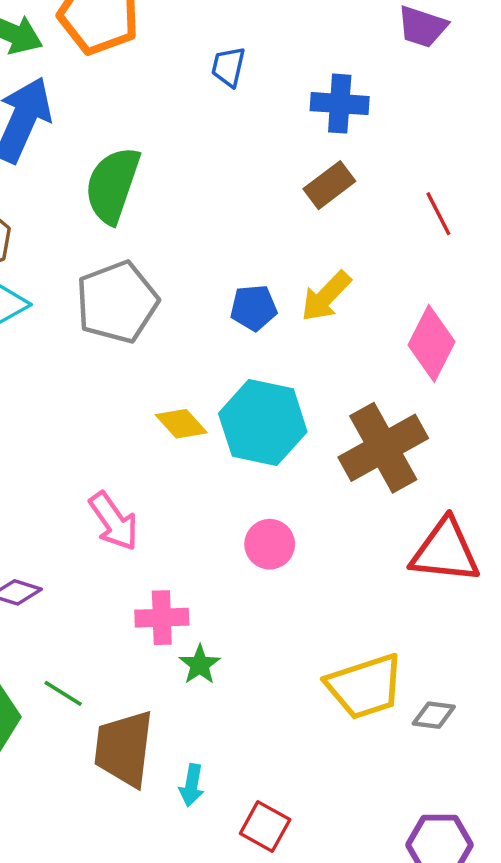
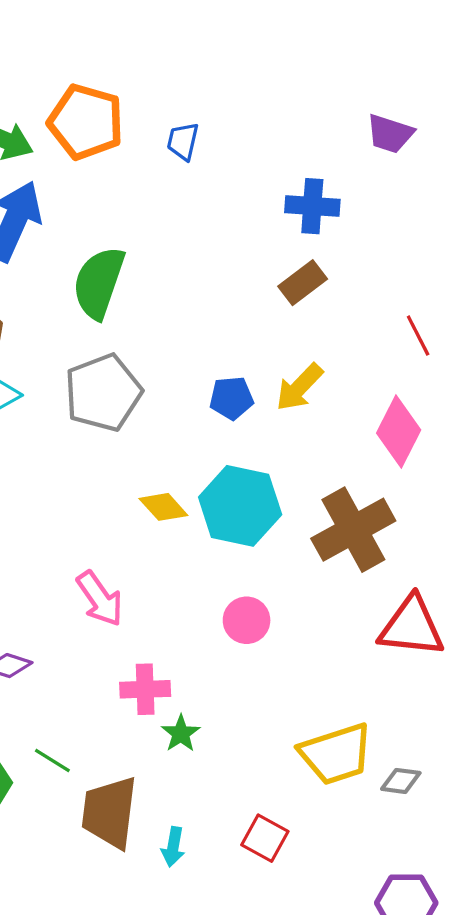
blue trapezoid: (228, 67) -> (183, 141), moved
red line: (438, 214) -> (418, 335), moved
red square: (265, 826) -> (265, 838), moved

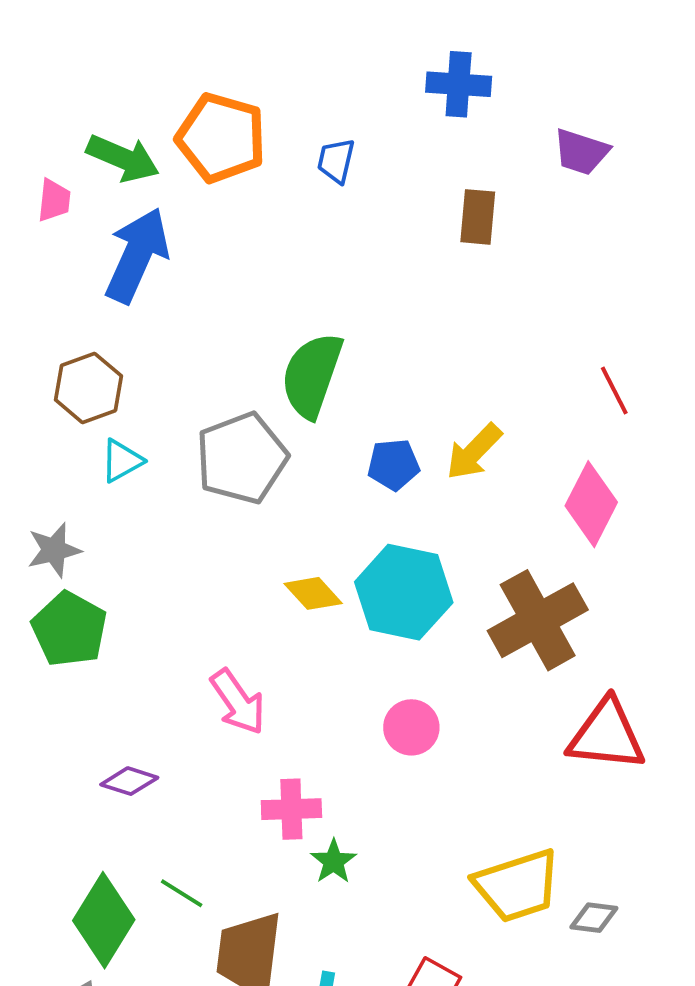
blue cross: (312, 206) -> (459, 84), moved
green semicircle: (99, 283) -> (312, 375), moved
brown rectangle: (303, 283) -> (478, 217), moved, turned -48

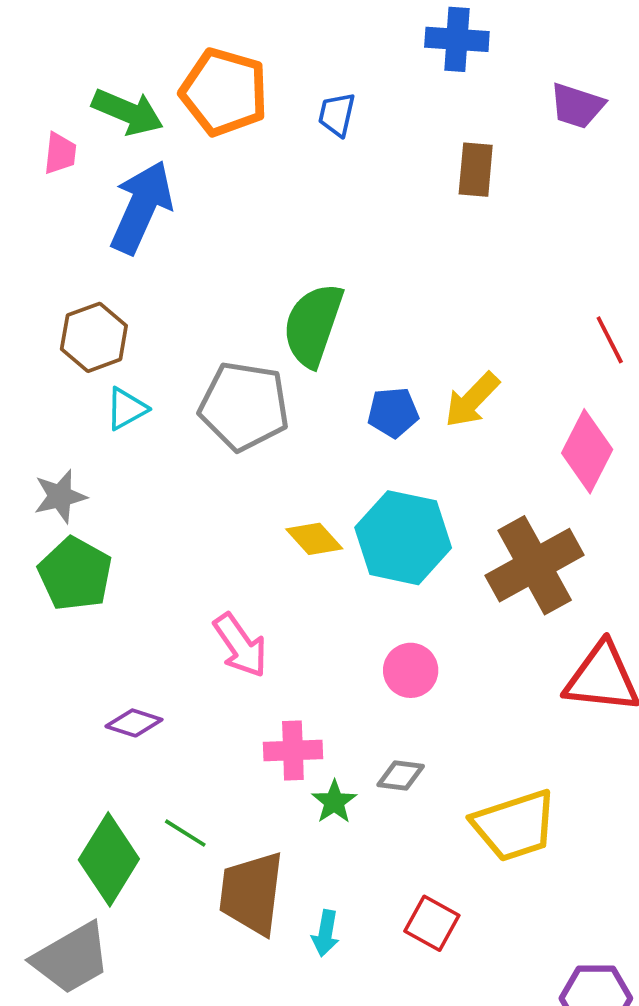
gray pentagon: (242, 458) -> (244, 406), turned 30
gray diamond: (594, 918) -> (401, 776), moved

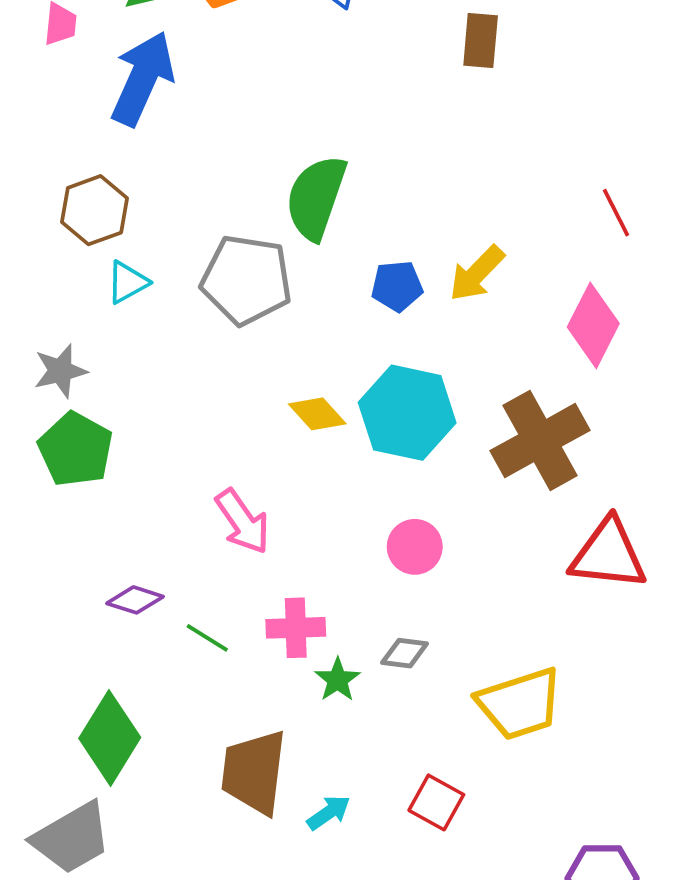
green line: (185, 833) -> (207, 638), moved
cyan arrow: (325, 933) -> (329, 813), turned -135

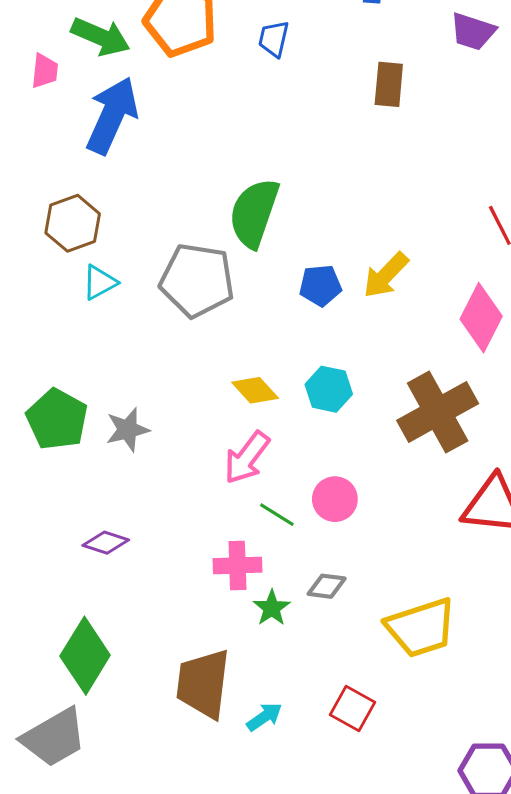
gray star: (60, 371) -> (128, 430), moved
cyan hexagon: (407, 413) -> (329, 389), size x0.6
pink arrow: (243, 521) -> (247, 458), moved, turned 72
green line: (207, 638) -> (277, 515), moved

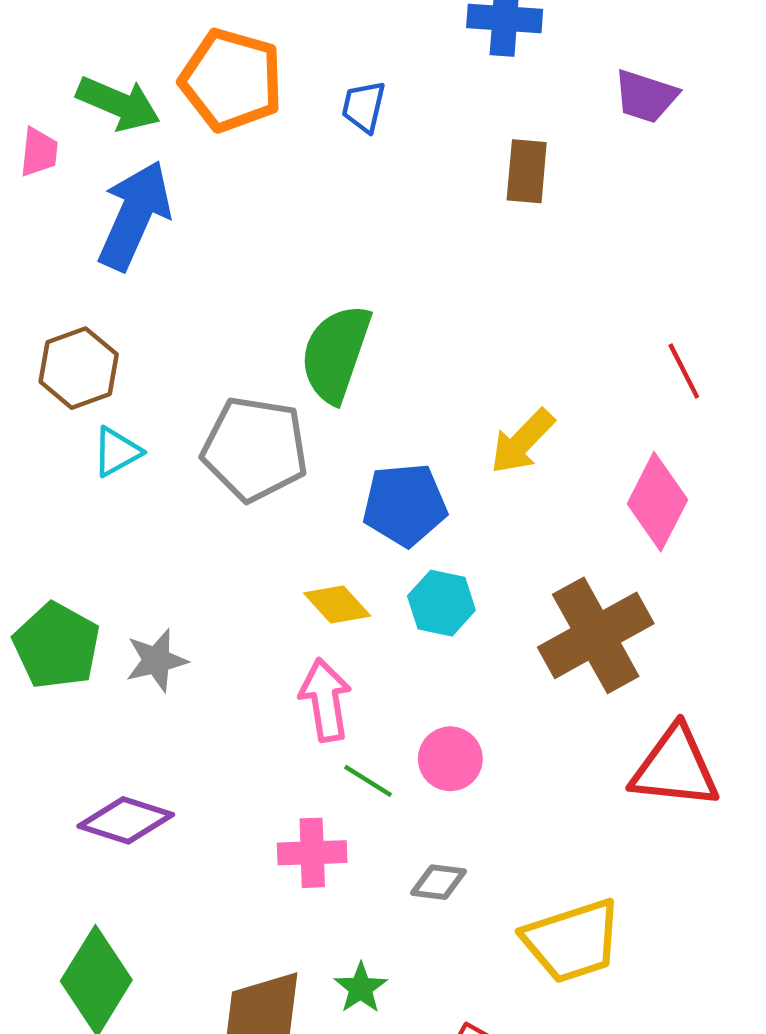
blue pentagon: (320, 286) -> (405, 505), moved, size x1.4
pink arrow: (247, 458) -> (325, 700), turned 134
purple diamond: (106, 543) -> (126, 820), size x1.4
green star: (272, 608) -> (361, 988), moved

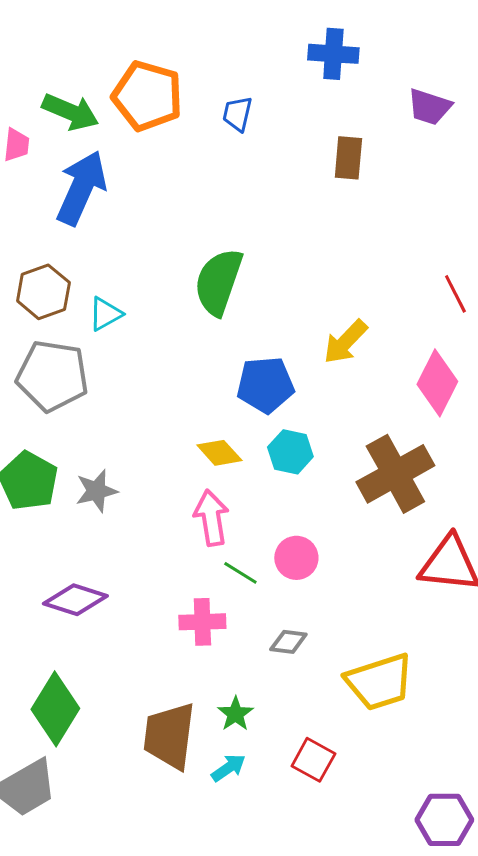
gray pentagon: (255, 449) -> (52, 376), moved
cyan triangle: (117, 452) -> (105, 314), moved

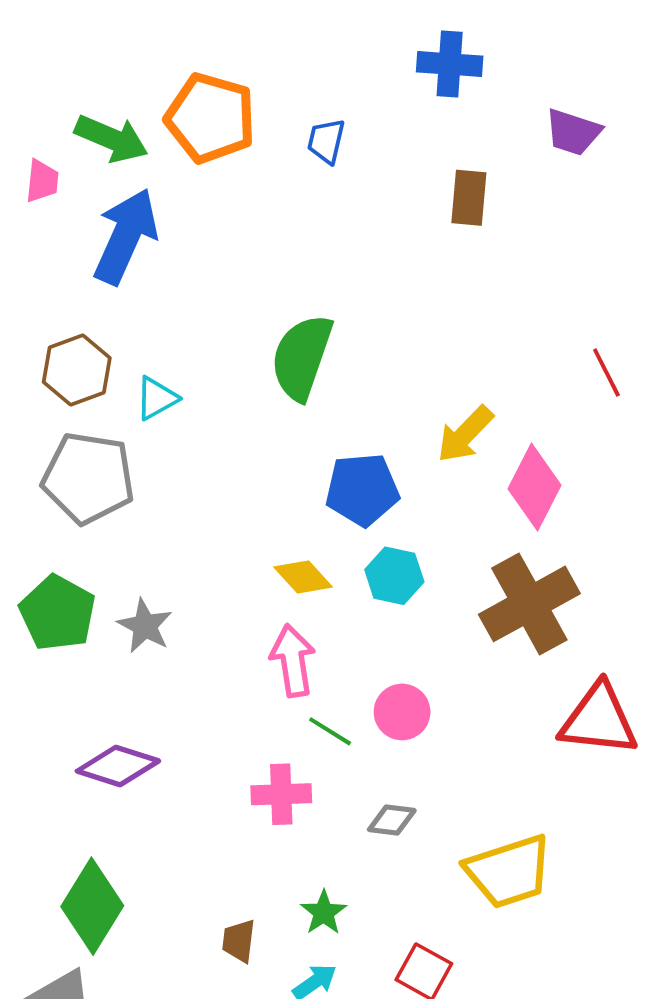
pink diamond: (437, 383) -> (534, 487), moved
gray star: (96, 491) -> (145, 626), turned -30
brown trapezoid: (169, 736) -> (239, 941), size x0.5

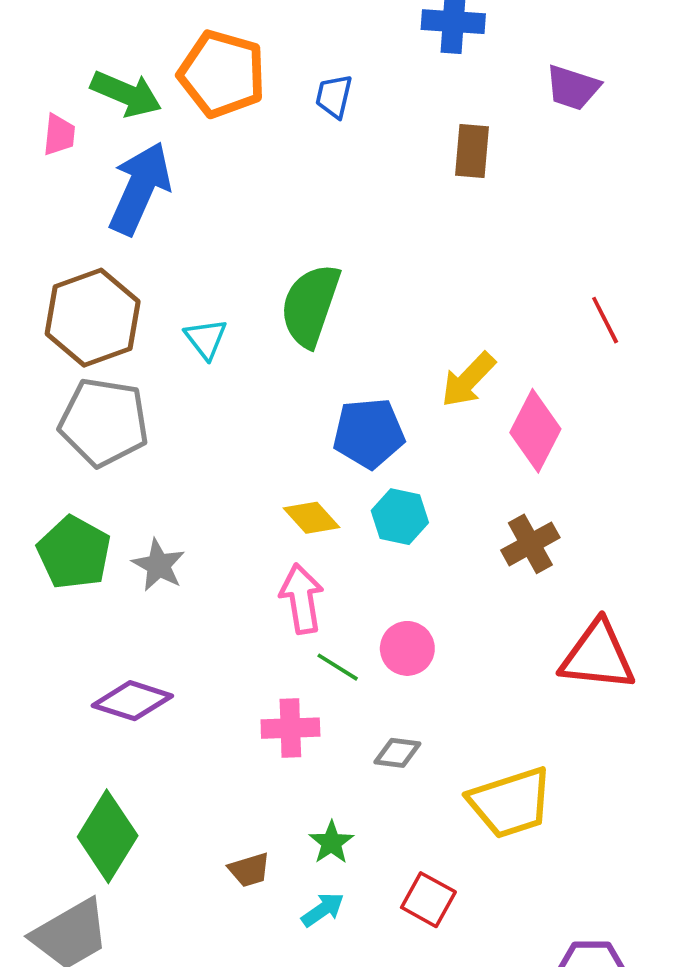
brown hexagon: (77, 370) -> (93, 318), size x1.4
cyan triangle: (156, 398) -> (206, 339), moved, turned -39
brown cross: (529, 604) -> (530, 544), size x0.6
brown trapezoid: (239, 941) -> (249, 870), turned -114

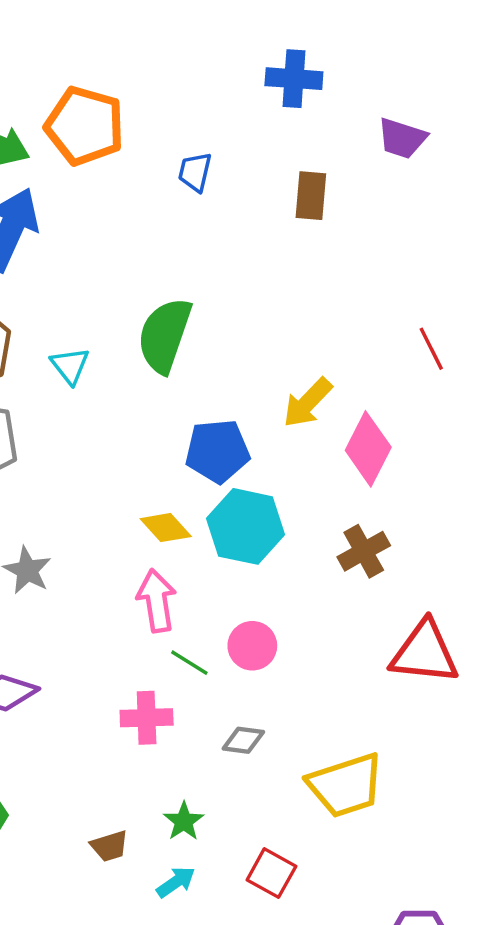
blue trapezoid: (334, 96) -> (195, 172), moved
cyan hexagon: (400, 517) -> (246, 526), size x1.5

